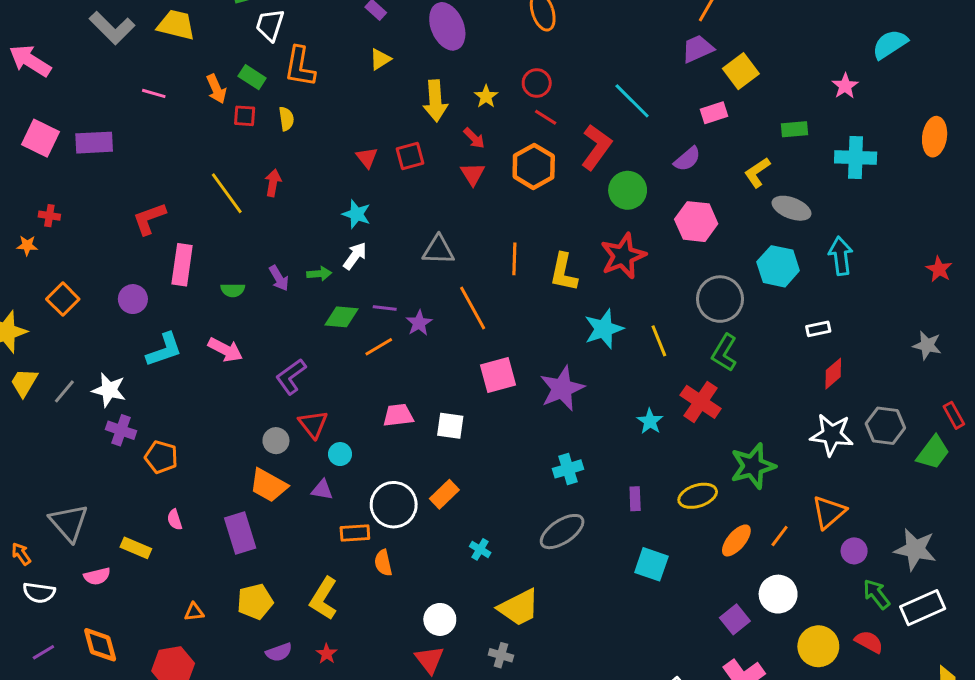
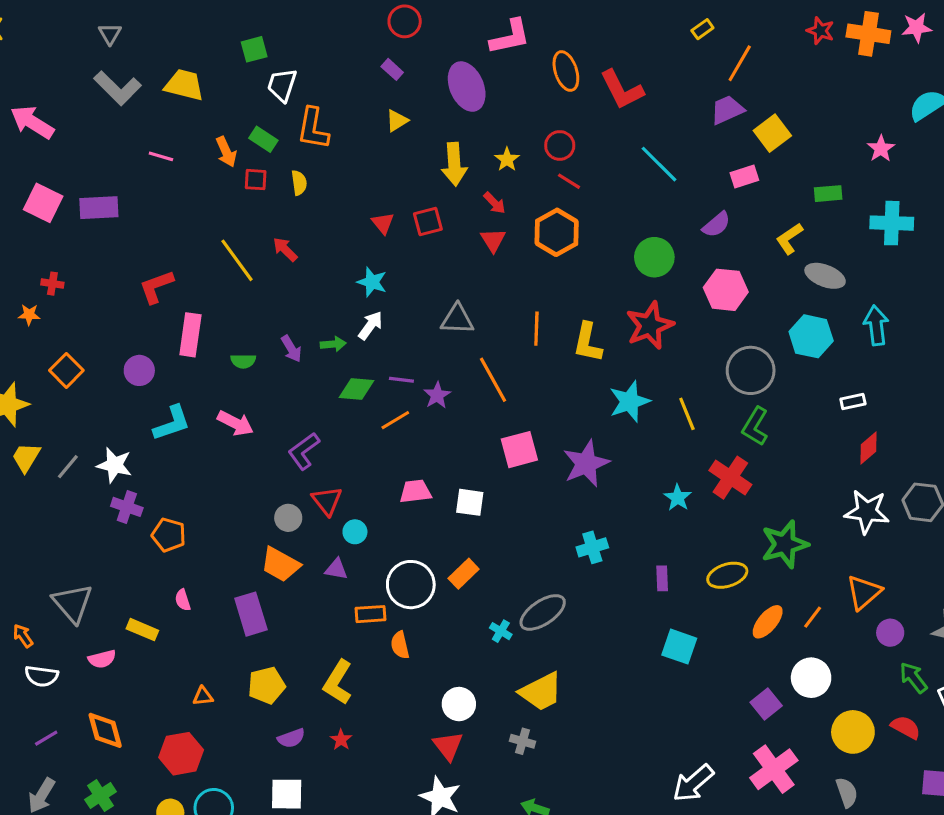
red L-shape: (596, 147) -> (622, 90), moved, turned 117
red arrow: (273, 183) -> (285, 249), turned -55
gray ellipse: (562, 532) -> (543, 612), moved

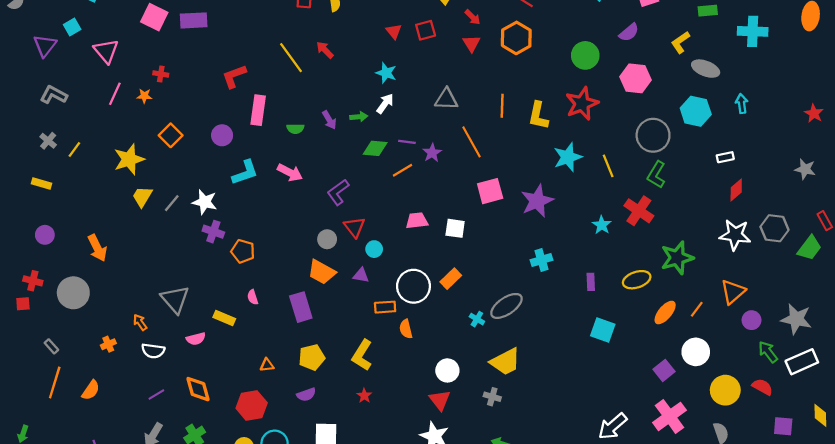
cyan arrow: (876, 325) -> (742, 104), size x0.7
purple semicircle: (291, 738) -> (306, 395), moved

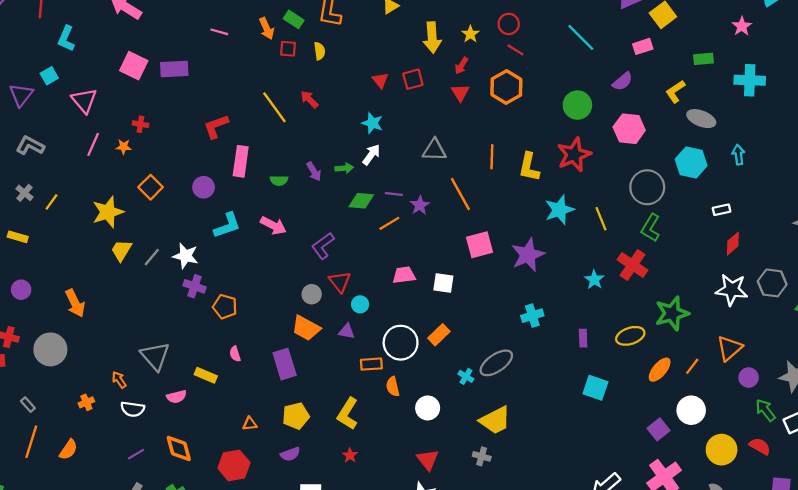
red arrow: (473, 17) -> (461, 66), turned 77
white circle: (447, 370) -> (428, 408), moved

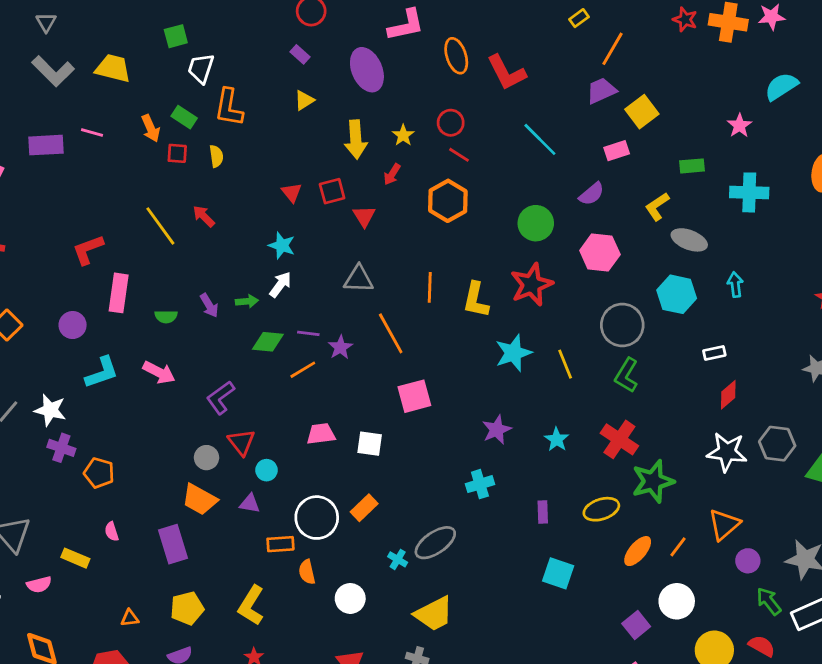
purple rectangle: (174, 69) -> (46, 145), moved
red triangle: (460, 93) -> (364, 216), moved
purple star: (528, 255) -> (497, 430), moved, size x0.7
red cross: (633, 265) -> (619, 439), moved

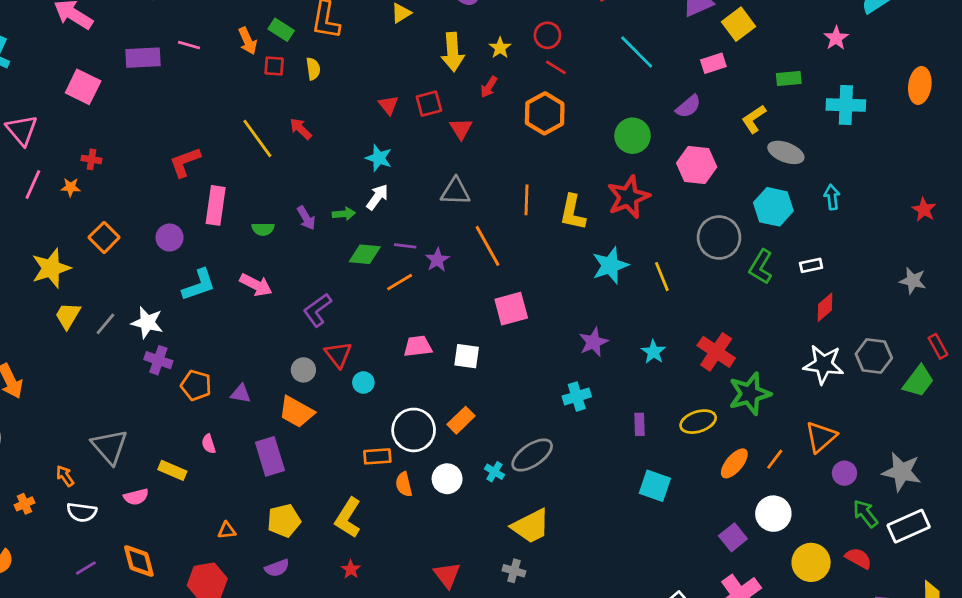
green L-shape: (626, 375) -> (761, 267), moved
purple triangle: (250, 504) -> (241, 394), moved
white circle: (350, 598) -> (447, 479), moved

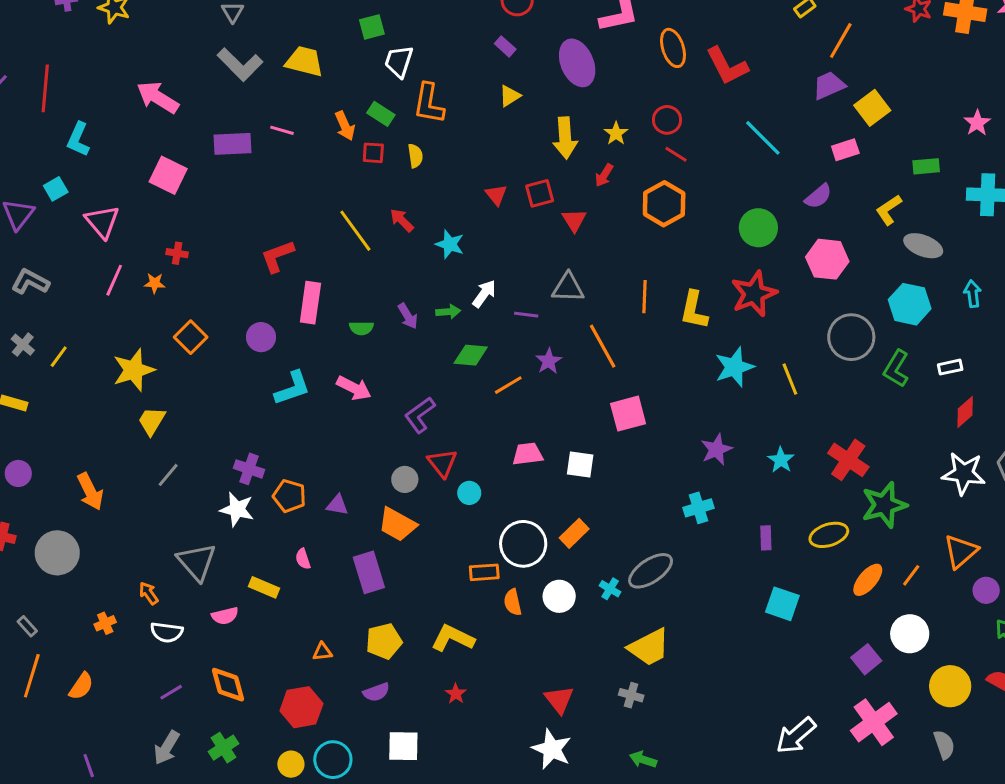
cyan star: (379, 158) -> (450, 244), moved
purple line: (405, 246) -> (526, 315), moved
white star: (147, 323) -> (237, 509), moved
gray line: (105, 324) -> (168, 475), moved
yellow L-shape: (348, 518) -> (453, 638), turned 84

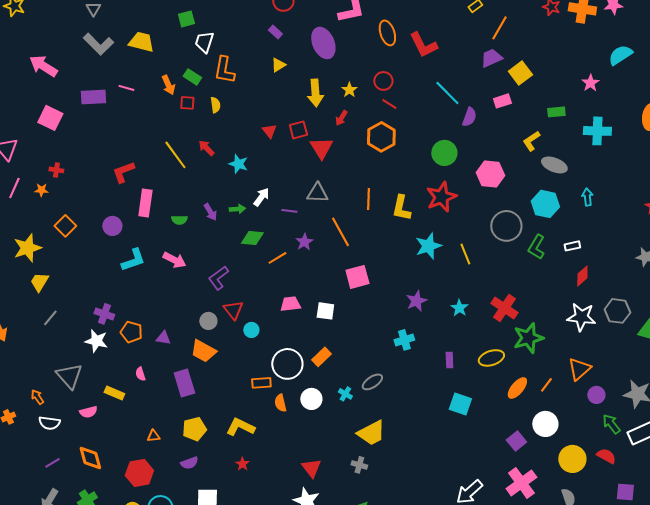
purple semicircle: (818, 196) -> (469, 117), moved, turned -30
red triangle: (574, 220) -> (321, 148), size x1.4
gray ellipse: (651, 571) -> (372, 382), size x0.7

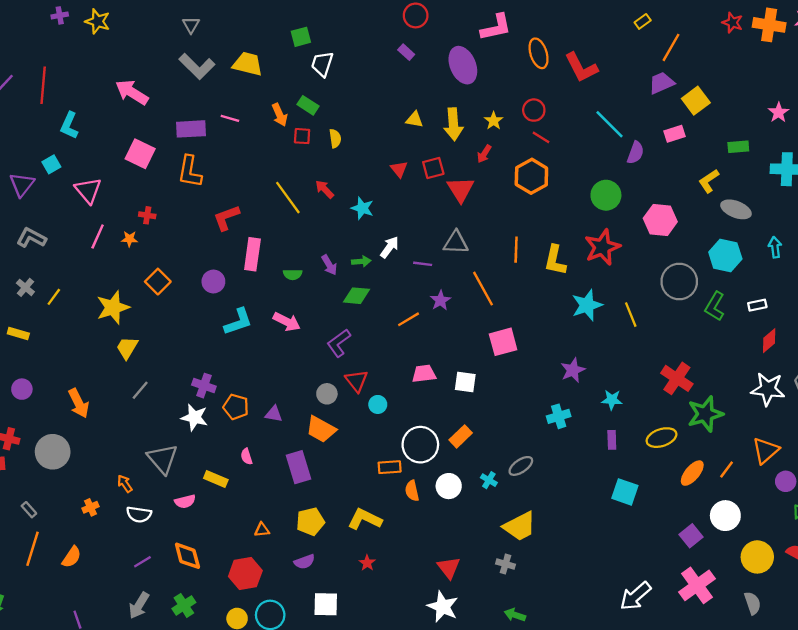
yellow triangle: (278, 65) -> (414, 120), moved, turned 42
orange L-shape: (224, 70) -> (190, 172), moved
green diamond: (252, 238) -> (356, 296), moved
cyan star: (459, 308) -> (612, 400), moved, turned -30

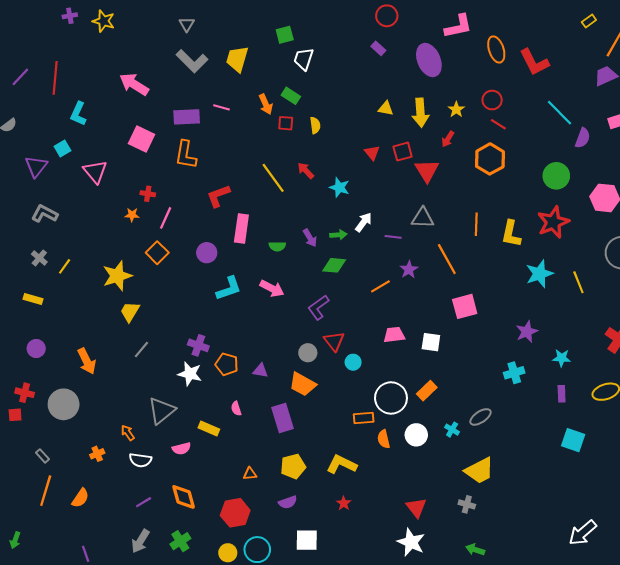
yellow trapezoid: (248, 64) -> (237, 59), turned -88
pink line: (98, 237) -> (166, 218), moved
gray triangle: (163, 459) -> (161, 411), turned 32

